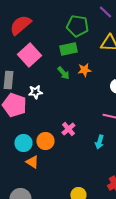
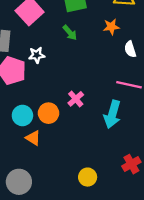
orange star: (84, 70) -> (111, 27), moved
cyan arrow: (99, 142) -> (112, 114), size x1.6

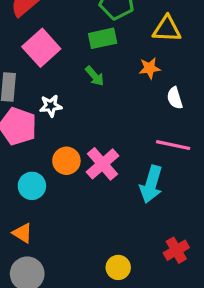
pink cross: (76, 99) -> (103, 164), size x1.5
orange circle: (49, 113) -> (66, 161), moved
orange triangle: (33, 138) -> (22, 233), moved

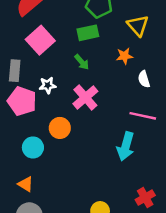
yellow triangle: (167, 29) -> (138, 25), turned 45
pink cross: (103, 164) -> (85, 97), moved

